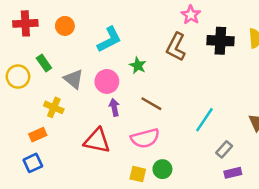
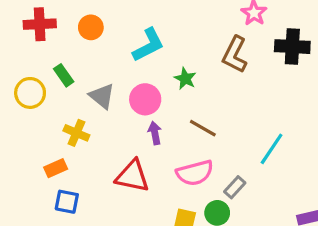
gray rectangle: (224, 149) -> (235, 187), moved
blue square: (33, 163) -> (67, 202), moved, turned 36

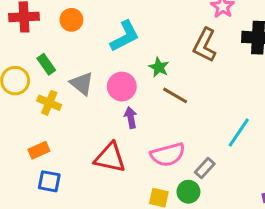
brown line: (203, 128) -> (175, 95), moved
yellow cross: (76, 133) -> (49, 103), moved

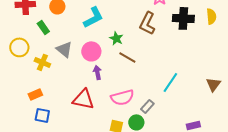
green rectangle: (46, 64) -> (43, 27), moved

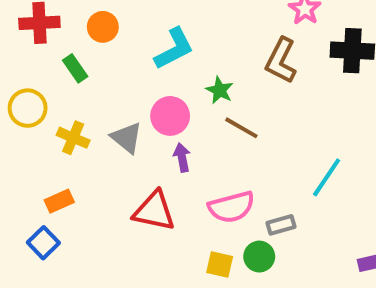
gray triangle: (64, 49) -> (127, 138), moved
gray rectangle: (147, 106) -> (281, 225), turned 32
blue square: (42, 115) -> (43, 243), moved, turned 35

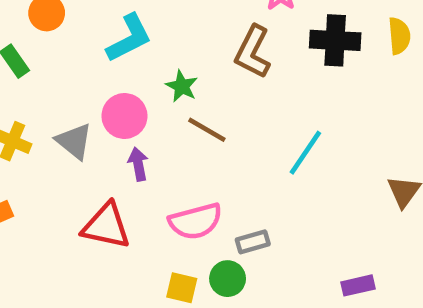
cyan line: (327, 177) -> (305, 153), moved

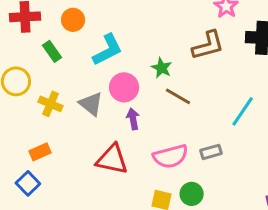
cyan L-shape: (129, 38) -> (108, 50), moved
brown L-shape: (253, 52) -> (208, 45), turned -132
gray rectangle: (253, 242) -> (211, 152), moved

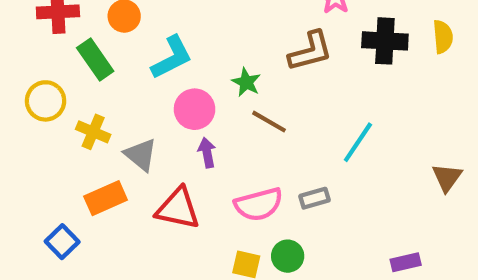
green rectangle: (52, 51) -> (95, 60), size x1.4
gray triangle: (91, 104) -> (141, 155), moved
orange rectangle: (40, 152) -> (106, 198), moved, size x1.4

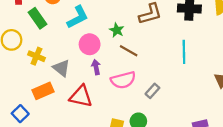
cyan line: (358, 142) -> (184, 52), moved, turned -35
gray rectangle: (315, 198) -> (152, 91), turned -32
pink semicircle: (259, 204) -> (123, 80), moved

